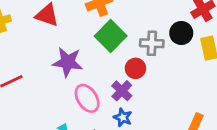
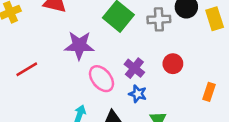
red circle: (135, 68) -> (173, 64), moved

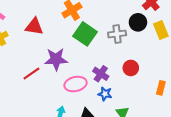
red line: (27, 69) -> (31, 74), moved
pink ellipse: (101, 79) -> (75, 84), turned -60

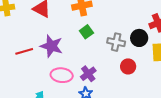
green square: (85, 34) -> (86, 32), size x0.6
red circle: (131, 68) -> (128, 66), moved

